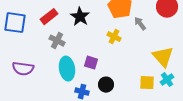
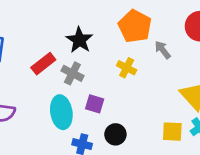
red rectangle: (49, 17) -> (43, 64), moved
gray cross: (57, 41) -> (72, 73), moved

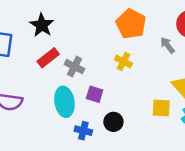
black star: (79, 40) -> (42, 25), moved
gray arrow: (163, 50) -> (167, 45), moved
yellow square: (172, 132) -> (161, 108), moved

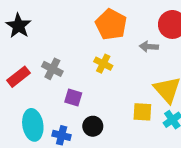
gray arrow: (167, 45) -> (149, 47), turned -48
red rectangle: (48, 58) -> (18, 77), moved
cyan ellipse: (64, 102) -> (33, 125), moved

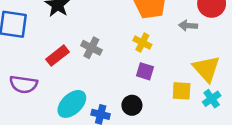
purple square: (73, 98) -> (145, 71), moved
cyan ellipse: (33, 125) -> (72, 104), turned 56

